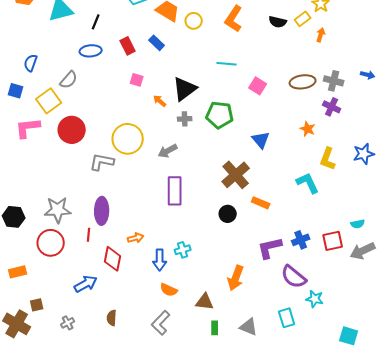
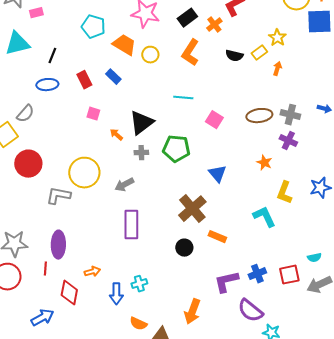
orange semicircle: (169, 290) -> (138, 324), moved

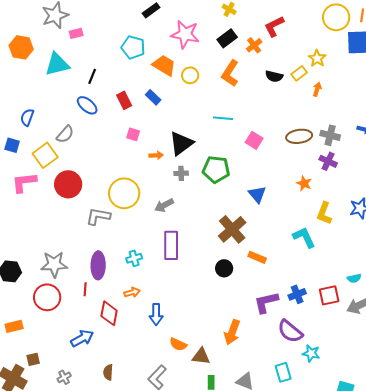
blue ellipse: (47, 85) -> (87, 105), turned 45
orange arrow: (116, 135) -> (156, 155), turned 136
cyan cross: (139, 284) -> (134, 258), moved

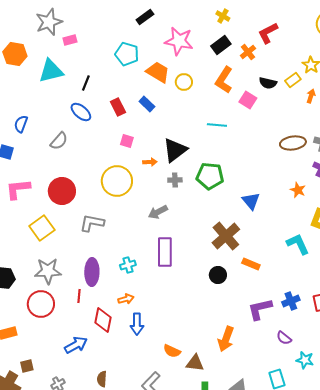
pink square: (254, 140) -> (248, 100), moved
yellow square: (45, 155) -> (42, 228), moved
yellow circle: (124, 193) -> (117, 181), moved
blue arrow: (156, 314) -> (137, 324), moved
purple semicircle: (290, 331) -> (284, 338), size x0.6

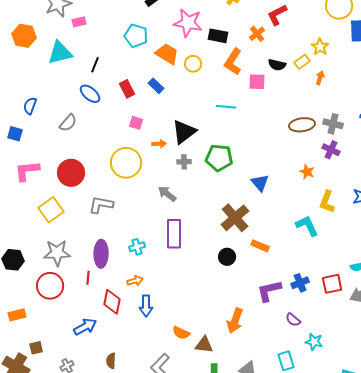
black rectangle: (221, 45) -> (218, 36), moved, turned 48
pink square: (248, 100) -> (257, 82), turned -30
gray arrow: (158, 212) -> (167, 194), turned 66

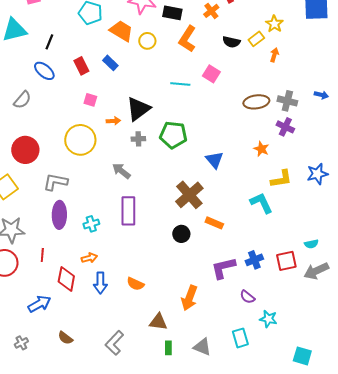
pink square: (257, 82) -> (211, 74), moved, turned 30
yellow L-shape: (327, 202) -> (281, 179), turned -120
purple ellipse: (101, 254) -> (59, 215), moved
orange semicircle: (181, 333) -> (135, 284), moved
brown semicircle: (111, 361) -> (65, 338), turned -56

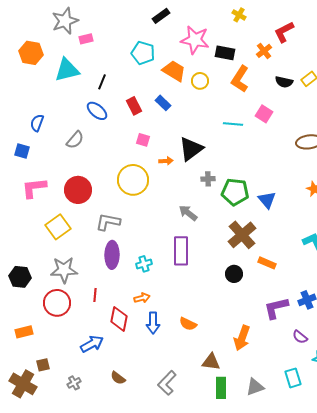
green pentagon: (173, 135) -> (235, 192), moved
gray cross: (138, 139) -> (208, 179), moved
gray arrow: (121, 171) -> (188, 213), moved
gray triangle: (202, 347) -> (255, 387), turned -42
green rectangle: (168, 348) -> (221, 388), size x1.5

